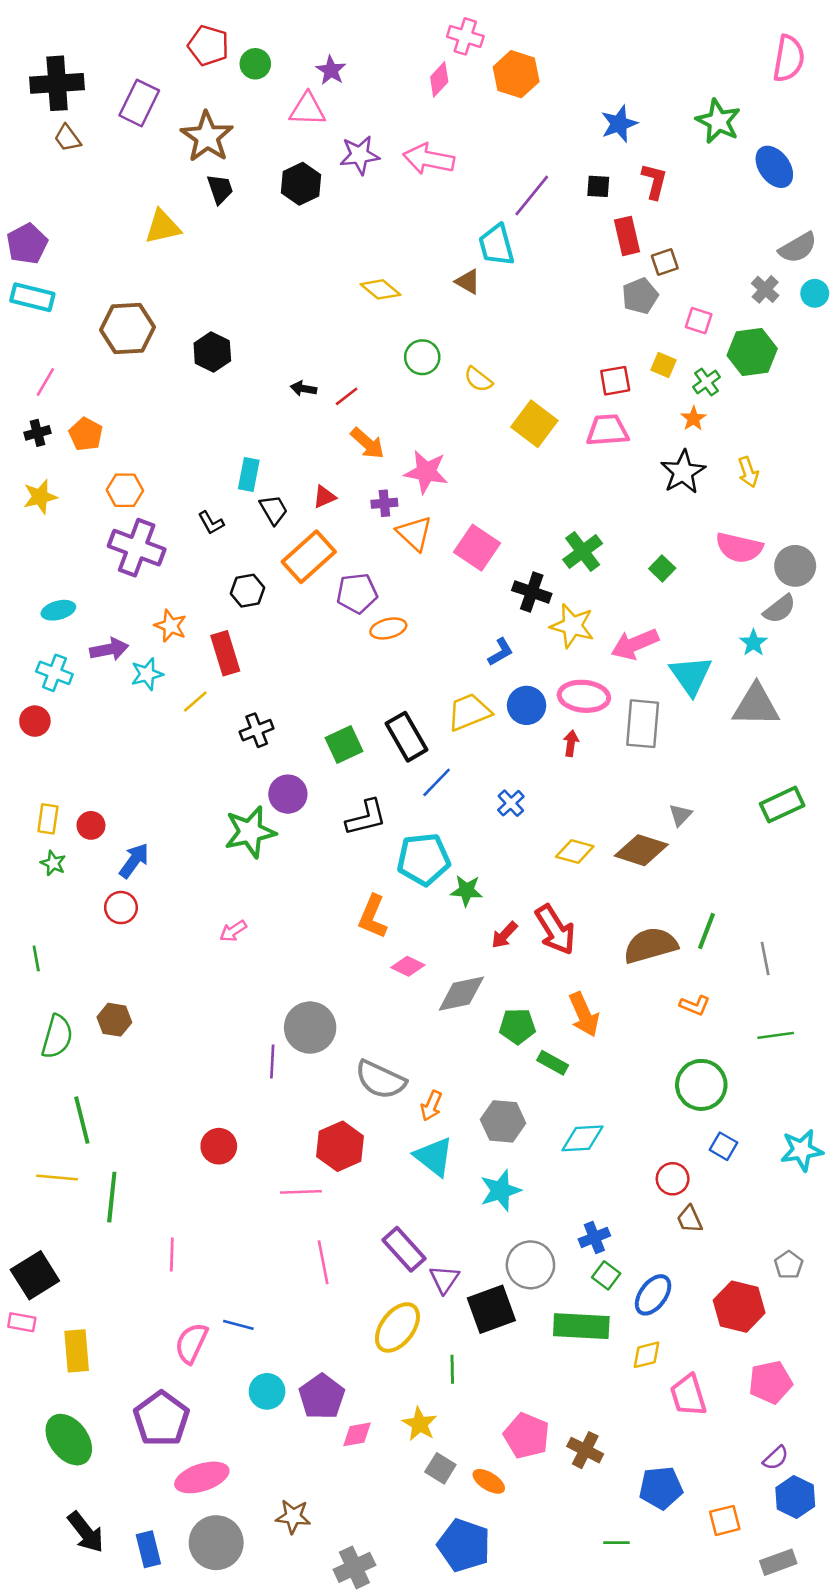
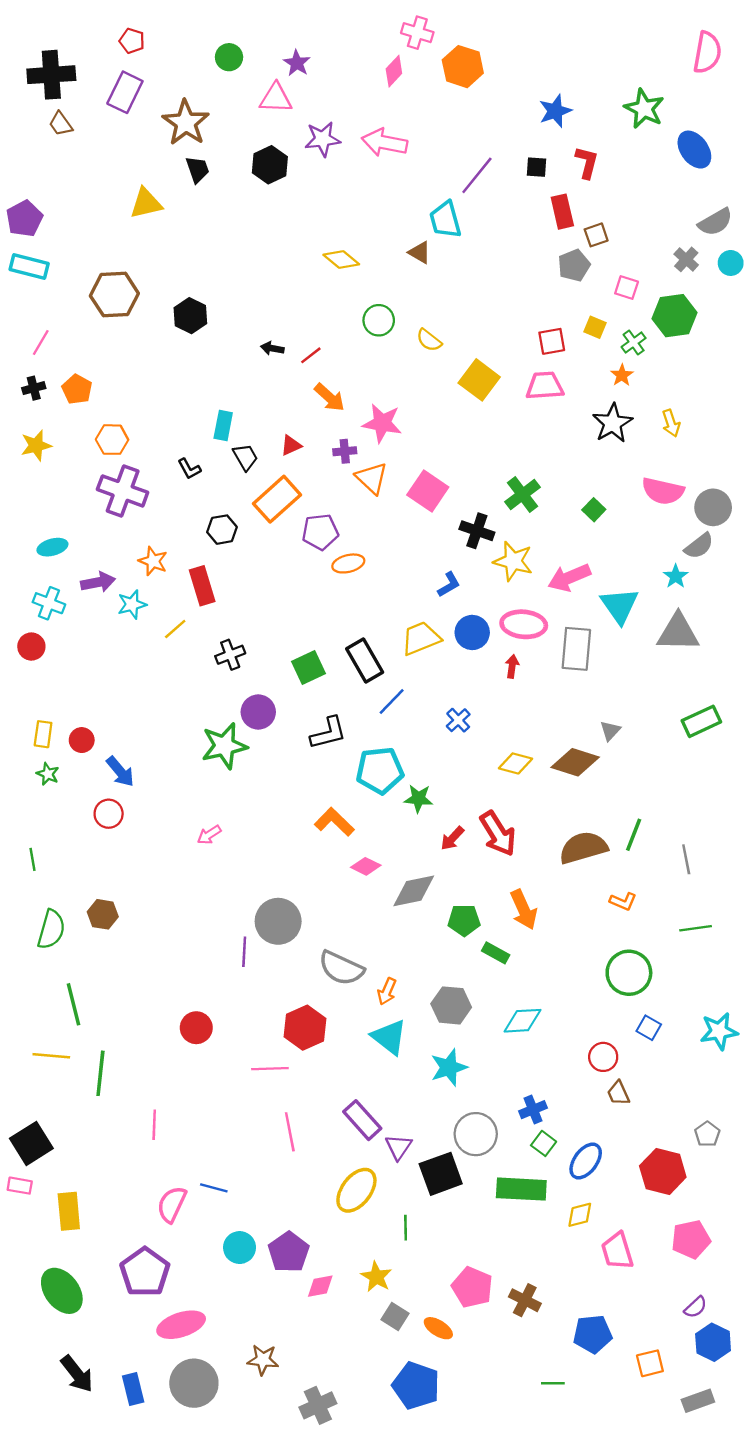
red pentagon: (208, 46) -> (132, 41), moved, size x0.7
blue arrow: (134, 861) -> (120, 772), turned 104
orange L-shape: (373, 917) -> (334, 822), turned 111

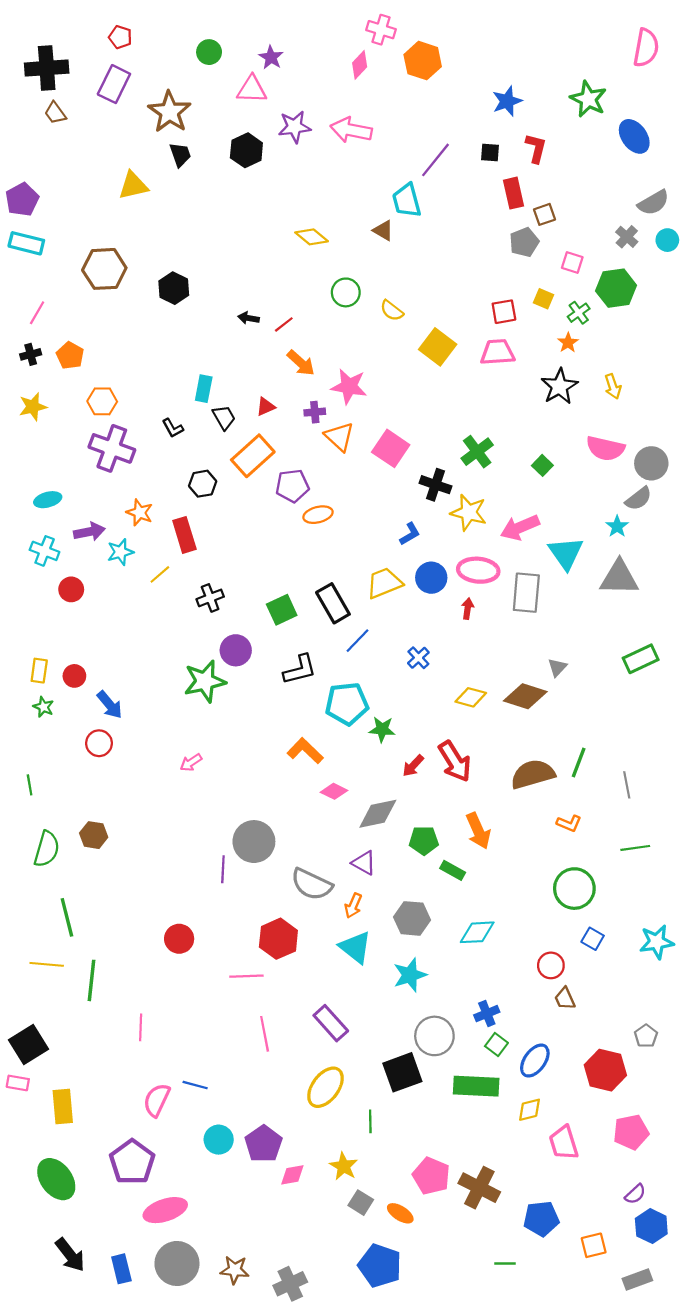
red circle: (31, 647) -> (71, 589), moved
purple triangle: (399, 1147) -> (364, 863), moved, turned -35
brown cross: (525, 1300) -> (479, 1188), size x1.4
brown star: (263, 1360) -> (235, 1270), moved

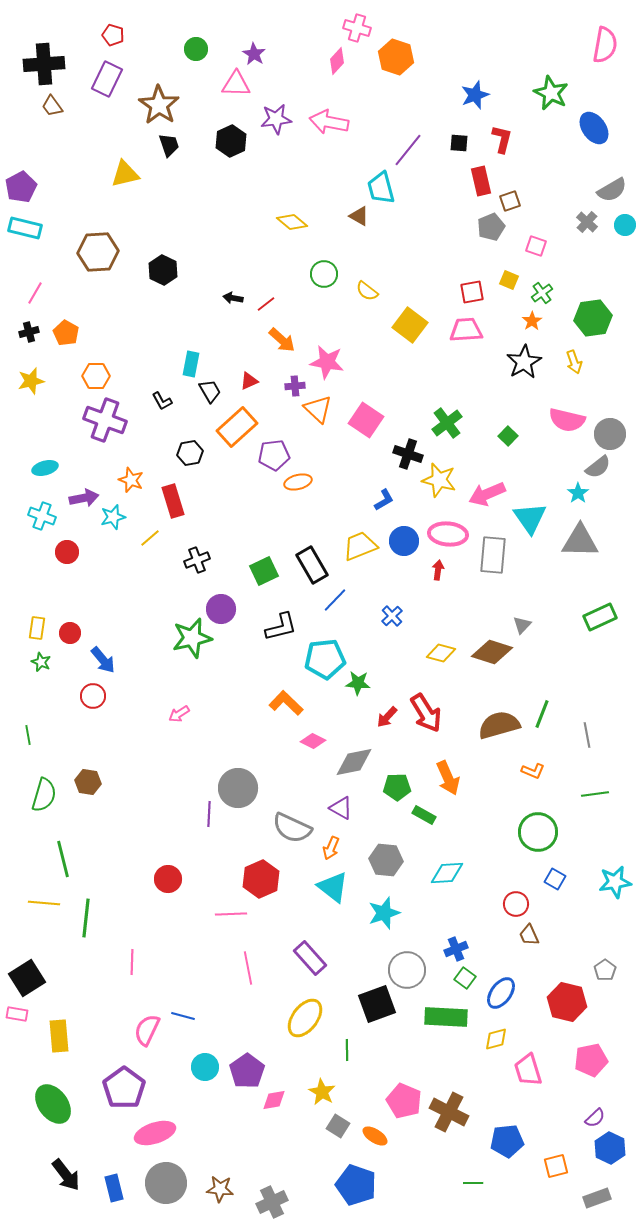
green hexagon: (616, 288) -> (593, 318), moved

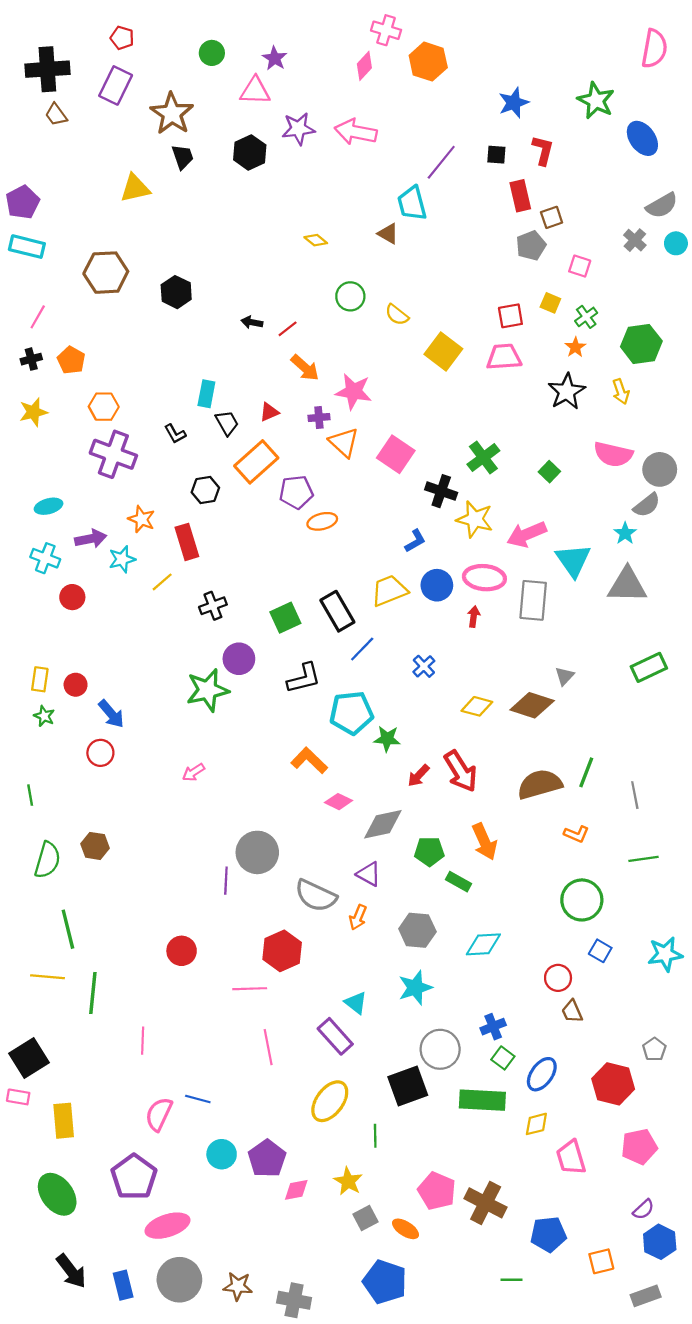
yellow diamond: (292, 222) -> (316, 240), size x0.7
cyan triangle: (333, 887) -> (356, 1003), moved, size x0.7
gray square: (338, 1126) -> (365, 1218), turned 30
gray cross: (272, 1202) -> (294, 1300), turned 36

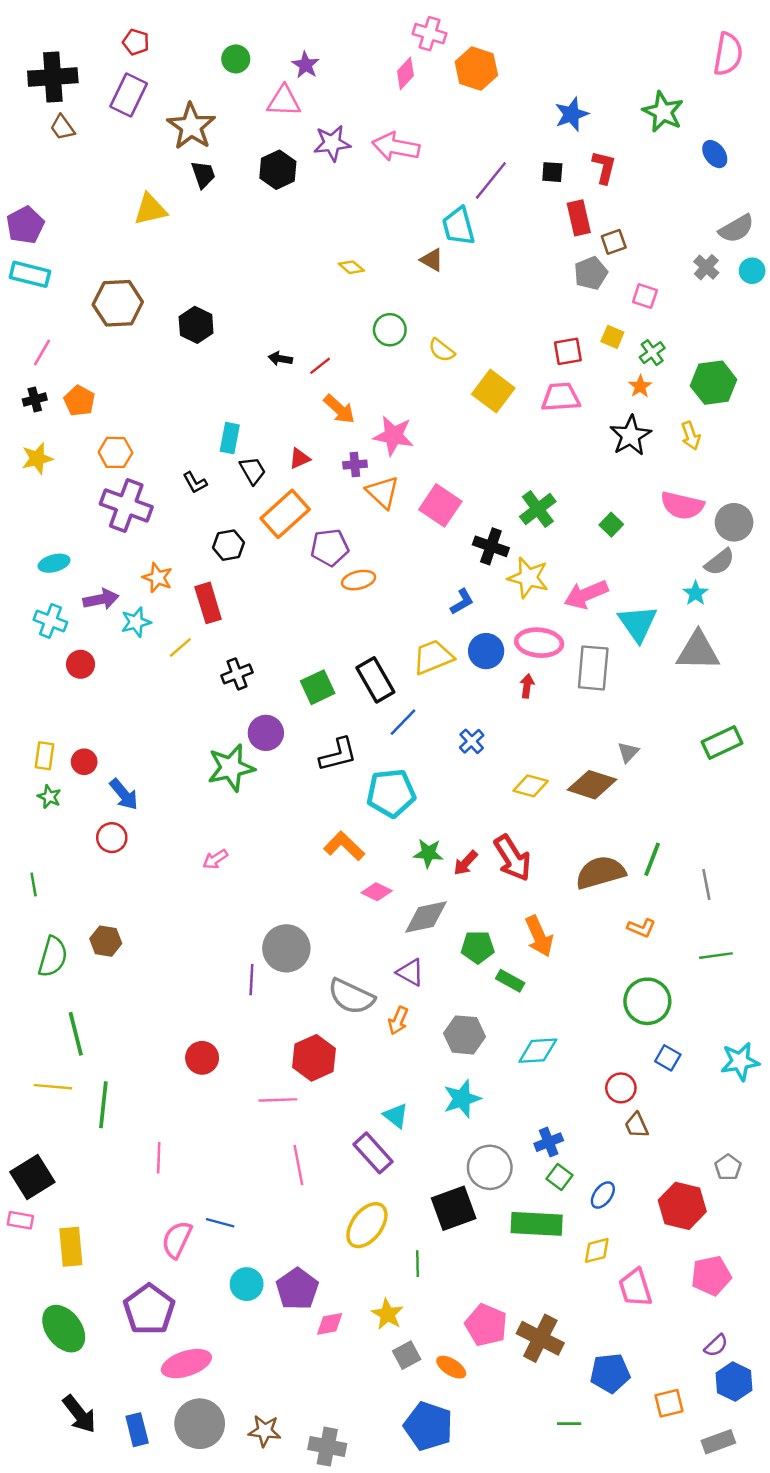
blue ellipse: (642, 138) -> (715, 154), size x0.7
green star: (387, 739) -> (428, 853), moved
blue ellipse: (542, 1074) -> (603, 1195), size x0.7

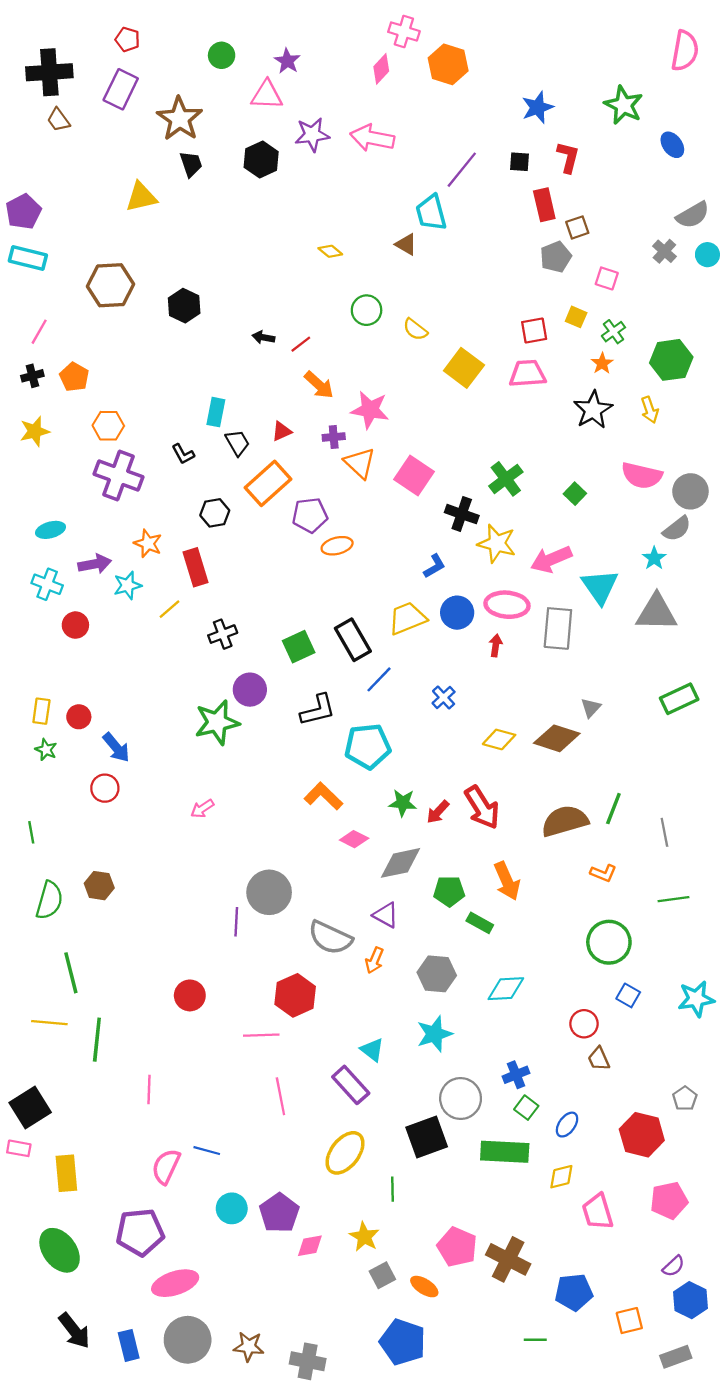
purple pentagon: (149, 1309) -> (140, 1232), turned 30

